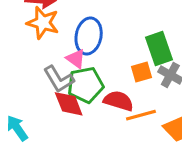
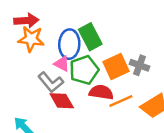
green rectangle: (159, 49) -> (90, 37), moved
orange square: (142, 72) -> (116, 66), size x1.5
green pentagon: (86, 85) -> (84, 70), moved

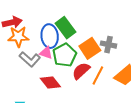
gray L-shape: (51, 82) -> (30, 59), moved
red semicircle: (101, 92) -> (81, 71), turned -42
orange line: (121, 101) -> (98, 75), turned -30

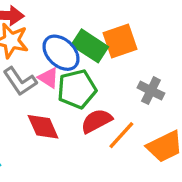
green rectangle: (66, 28) -> (90, 46), turned -35
blue ellipse: (50, 36) -> (61, 53), turned -55
orange square: (90, 48) -> (120, 41), moved

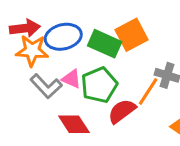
blue ellipse: (61, 53) -> (63, 37), moved, turned -48
orange line: (121, 135) -> (148, 92), moved

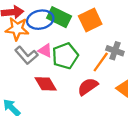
green rectangle: (105, 44) -> (59, 17), moved
red semicircle: (122, 111) -> (88, 87), moved

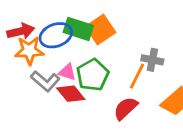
orange square: (90, 20) -> (101, 29), moved
red diamond: (46, 84) -> (71, 94), moved

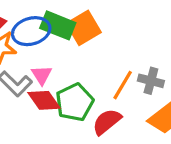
gray cross: (152, 60) -> (151, 81), moved
pink triangle: (67, 72) -> (42, 75), turned 36
green pentagon: (93, 75) -> (75, 102), moved

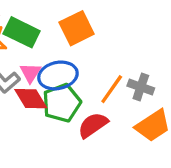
green rectangle: (58, 25) -> (22, 32), moved
blue ellipse: (31, 31) -> (58, 75), moved

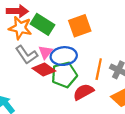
orange line: (112, 89) -> (99, 69), turned -30
red diamond: (31, 99) -> (44, 70), turned -30

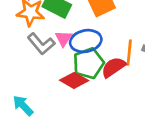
red diamond: (44, 70) -> (74, 80), moved
red semicircle: (83, 92) -> (113, 67), moved

